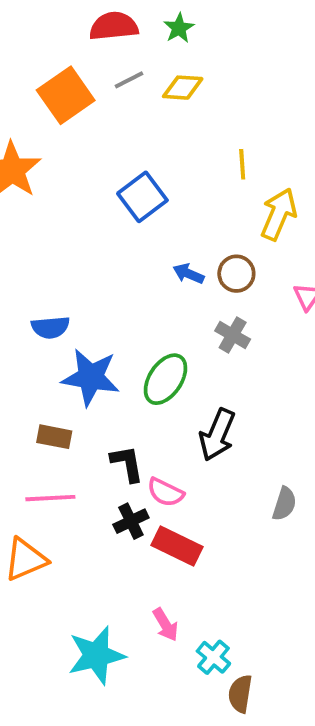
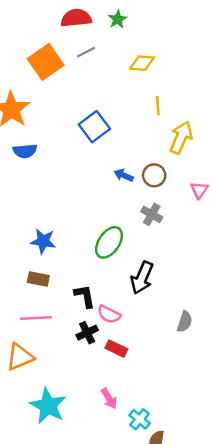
yellow diamond: (183, 88) -> (142, 63), moved
blue semicircle: (50, 327) -> (25, 151), moved
blue star: (91, 377) -> (43, 241), moved, size x0.7
red rectangle: (177, 546) -> (116, 349), size x0.7
cyan star: (96, 655) -> (48, 406), moved, turned -30

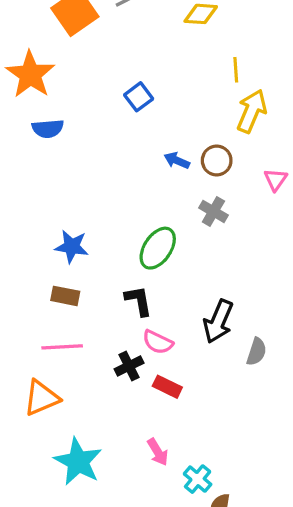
yellow line: (158, 106) -> (236, 70), moved
blue square: (94, 127) -> (139, 97), size x0.7
black arrow: (142, 278) -> (218, 321), moved
black L-shape: (85, 296) -> (139, 301), moved

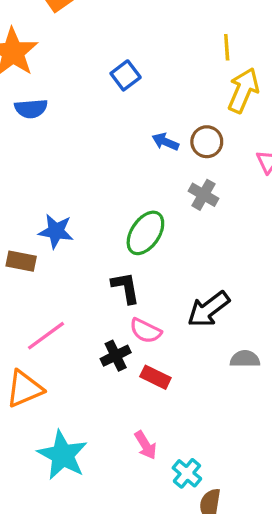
brown rectangle: (65, 296) -> (21, 261), moved
black arrow: (218, 321) -> (208, 309), turned 30
pink line: (62, 347) -> (46, 336), turned -33
gray semicircle: (256, 352) -> (245, 359), moved, turned -108

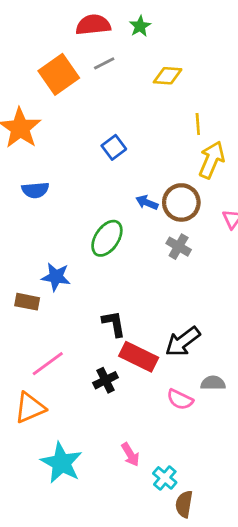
blue semicircle: (31, 109) -> (35, 190), moved
brown circle: (207, 142) -> (181, 202), size x1.4
green ellipse: (145, 233) -> (107, 238), moved
pink semicircle: (145, 331) -> (180, 399), moved
red rectangle: (155, 377) -> (139, 357), moved, size x1.5

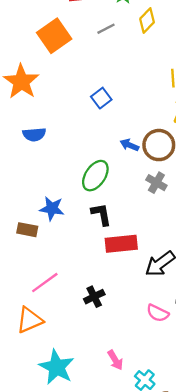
gray line: (104, 63) -> (106, 29), moved
yellow diamond: (168, 76) -> (147, 20), moved, turned -50
black L-shape: (114, 324) -> (101, 214), moved
red rectangle: (139, 357) -> (121, 244), moved, turned -32

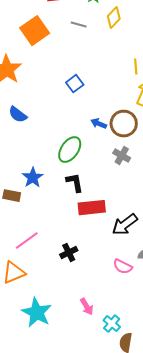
gray line: (106, 29) -> (79, 25), turned 42
blue semicircle: (34, 134) -> (18, 115), turned 42
blue star: (52, 209) -> (33, 178), turned 30

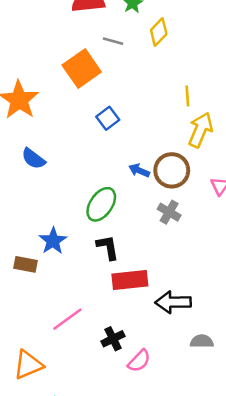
orange square: (35, 31) -> (82, 69), moved
black arrow: (125, 225) -> (173, 302), turned 36
pink line: (27, 241) -> (67, 319), moved
black cross: (69, 253) -> (113, 339), moved
pink semicircle: (123, 267) -> (139, 361), moved, turned -72

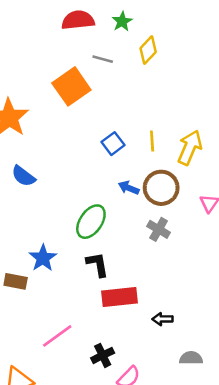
yellow line: (187, 96) -> (152, 141), moved
blue square: (108, 118) -> (113, 144), moved
black arrow: (173, 302) -> (162, 319), size x0.6

